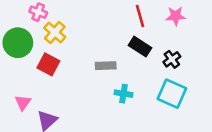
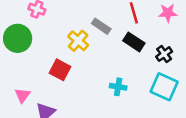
yellow cross: (55, 33) -> (78, 41), moved
red square: (48, 64) -> (60, 70), moved
gray rectangle: (106, 66) -> (101, 26), moved, turned 36

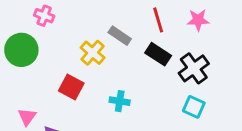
black cross: (164, 54) -> (194, 68), size x1.5
cyan cross: (118, 87) -> (120, 101), moved
cyan square: (164, 87) -> (194, 107), size x0.7

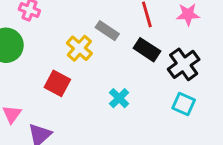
cyan cross: (120, 101) -> (119, 98), moved, turned 36

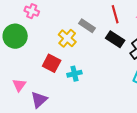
cyan cross: (119, 98) -> (74, 74), moved, turned 32

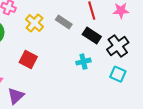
yellow cross: (67, 38) -> (35, 23), moved
cyan cross: (74, 74) -> (83, 62), moved

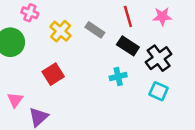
red square: (28, 59) -> (53, 74), turned 30

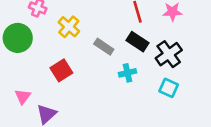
gray rectangle: (95, 30) -> (104, 47), moved

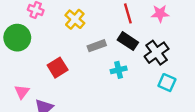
yellow cross: (69, 27) -> (75, 19), moved
gray rectangle: (104, 47) -> (97, 46), turned -54
cyan square: (169, 88) -> (167, 83), moved

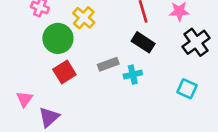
green circle: (17, 38) -> (58, 38), moved
gray rectangle: (97, 46) -> (108, 64), moved
black cross: (157, 53) -> (196, 42), moved

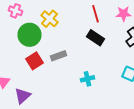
gray rectangle: (108, 64) -> (58, 56), moved
cyan cross: (133, 75) -> (88, 79), moved

